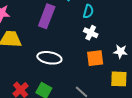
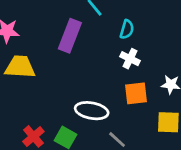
white ellipse: (49, 58) -> (92, 111), moved

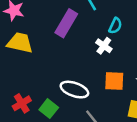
white cross: (130, 59) -> (104, 46), moved

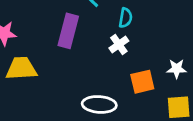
white cross: (104, 46) -> (119, 45), turned 35

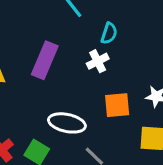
purple rectangle: (68, 31) -> (45, 60), moved

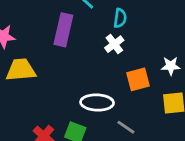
purple rectangle: (45, 60) -> (63, 30), moved

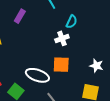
purple rectangle: (63, 30) -> (20, 16), moved, size x0.6
orange square: (138, 79) -> (61, 65), moved

